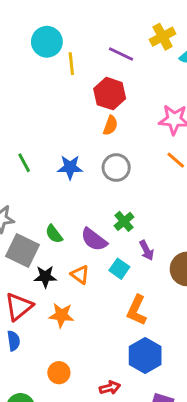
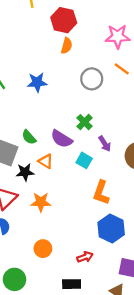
gray circle: (116, 168) -> (92, 79), moved
orange triangle: (80, 275) -> (46, 161), moved

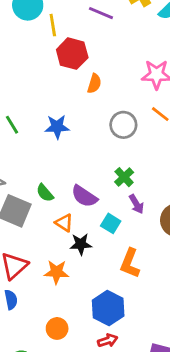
red hexagon: (64, 20) -> (72, 54), moved
green cross: (84, 122) -> (124, 177), moved
black star: (25, 172) -> (81, 244), moved
blue hexagon: (111, 229) -> (108, 308), moved

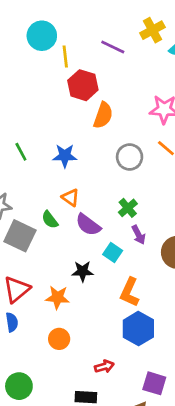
orange semicircle: (94, 84) -> (103, 115), size x1.4
orange triangle: (64, 223) -> (71, 198), moved
blue hexagon: (108, 308) -> (138, 329), moved
orange circle: (57, 328) -> (59, 339), moved

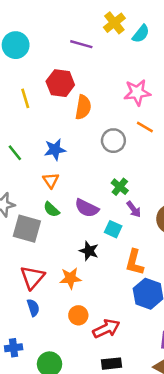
yellow line: (65, 56) -> (25, 98), moved
orange triangle: (71, 198) -> (51, 180), moved, turned 30
black star: (83, 271) -> (89, 251), turned 30
red arrow: (104, 366) -> (106, 329), moved, size x1.5

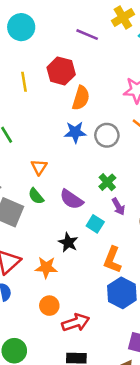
blue star: (55, 150) -> (75, 132), moved

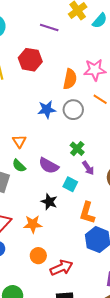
orange semicircle: (81, 98) -> (70, 79), moved

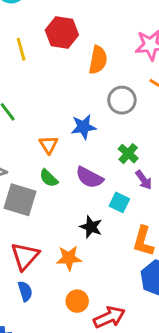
orange semicircle: (70, 79) -> (98, 60), moved
blue star: (47, 109) -> (83, 127), moved

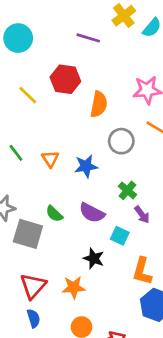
yellow line: (21, 49) -> (28, 95), turned -30
orange triangle: (49, 145) -> (50, 159), moved

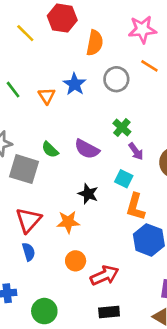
blue star: (86, 166) -> (75, 84), moved, turned -30
cyan square: (120, 236) -> (124, 179), moved

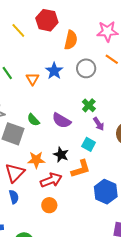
orange L-shape: (135, 207) -> (81, 169), moved, turned -125
orange star: (68, 222) -> (36, 160), moved
red arrow: (105, 275) -> (51, 180), moved

